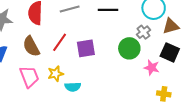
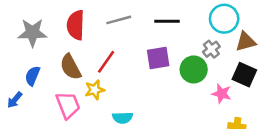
purple square: (86, 48) -> (158, 58), moved
yellow star: (56, 74) -> (95, 90), moved

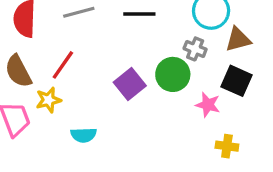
gray cross: (211, 49) -> (195, 49), turned -30
purple square: (158, 58) -> (130, 84), moved, turned -30

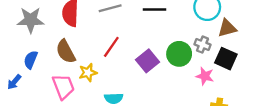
gray cross: (195, 49) -> (202, 45), moved
red line: (63, 65) -> (111, 47), moved

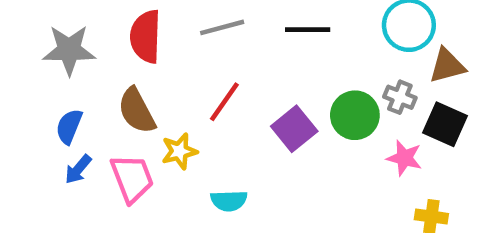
blue arrow: (14, 82) -> (78, 169), moved

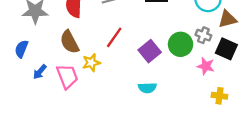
blue semicircle: (69, 126) -> (21, 49), moved
cyan semicircle: (229, 201) -> (147, 88), moved

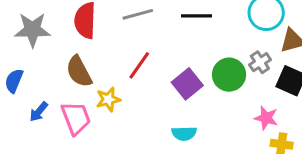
gray cross: (203, 35) -> (260, 62), turned 35
pink star: (206, 66) -> (266, 118), moved

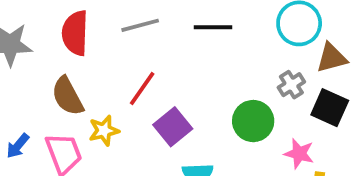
green circle: (229, 75) -> (253, 121), moved
purple square: (187, 84) -> (173, 127), moved

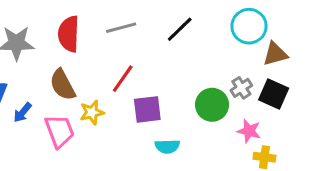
black line: (213, 27) -> (180, 29), turned -44
gray cross: (291, 85) -> (241, 88), moved
purple square: (173, 127) -> (147, 109), turned 32
blue arrow: (18, 146) -> (23, 112), moved

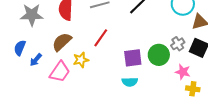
brown semicircle: (63, 85) -> (62, 42), turned 75
purple square: (147, 109) -> (133, 58), moved
pink trapezoid: (59, 131) -> (60, 72), turned 55

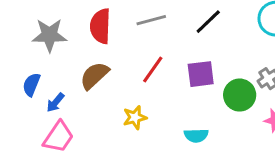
purple square: (133, 58) -> (201, 74), moved
yellow star: (81, 60) -> (135, 117), moved
pink trapezoid: (60, 72) -> (58, 137), moved

